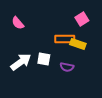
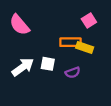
pink semicircle: (18, 23) -> (20, 25), size x1.5
purple semicircle: (67, 67) -> (73, 73), turned -32

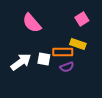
pink semicircle: (20, 25) -> (32, 23), moved
orange rectangle: (71, 42) -> (63, 52), moved

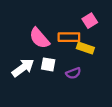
pink semicircle: (32, 23) -> (39, 38), moved
orange rectangle: (63, 52) -> (69, 37), moved

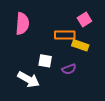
pink semicircle: (39, 38) -> (22, 24), moved, turned -135
white arrow: (23, 68) -> (29, 79), moved, turned 65

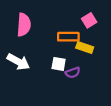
white square: (45, 61) -> (59, 64), moved
white arrow: (29, 79) -> (18, 62), moved

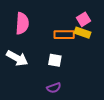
yellow rectangle: (85, 48) -> (82, 33), moved
purple semicircle: (73, 73) -> (54, 88), moved

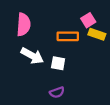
yellow rectangle: (82, 33) -> (97, 34), moved
white arrow: (17, 58) -> (32, 56), moved

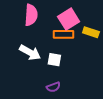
pink square: (88, 20) -> (69, 19), moved, size x1.5
pink semicircle: (24, 24) -> (31, 15), moved

